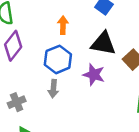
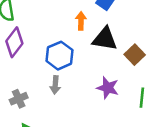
orange arrow: (63, 25) -> (81, 21), moved
purple star: (94, 75) -> (108, 88), moved

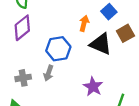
brown square: (135, 55) -> (125, 33), moved
gray cross: (19, 99) -> (23, 78), moved

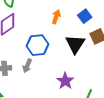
orange arrow: (84, 23) -> (56, 17), moved
black triangle: (101, 44) -> (75, 44), turned 35

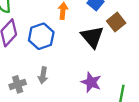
blue hexagon: (38, 45) -> (41, 36), moved

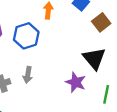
black triangle: (92, 37) -> (94, 58), moved

